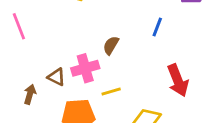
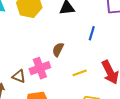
yellow line: (111, 91) -> (80, 73), moved

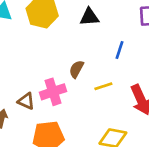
yellow line: (80, 73) -> (103, 86), moved

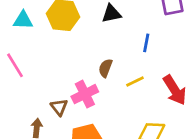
brown triangle: (26, 101) -> (59, 107), turned 36

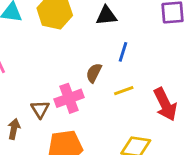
blue line: (146, 43) -> (123, 52), moved

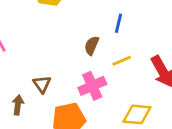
pink cross: (69, 98) -> (92, 86), moved

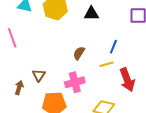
blue line: (118, 23) -> (113, 47), moved
yellow line: (122, 61) -> (106, 64), moved

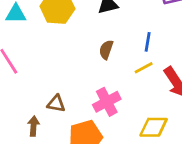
brown semicircle: (79, 53) -> (106, 50), moved
brown triangle: (39, 75) -> (56, 104), turned -40

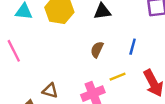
yellow line: (144, 68) -> (118, 77), moved

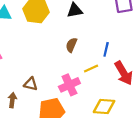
blue line: (133, 47) -> (106, 49), moved

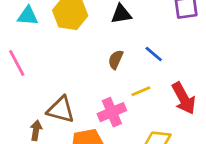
blue line: (106, 49) -> (154, 54), moved, turned -64
brown triangle: (31, 84) -> (61, 110), size x1.5

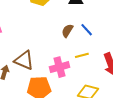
blue line: (154, 54) -> (87, 30), moved

